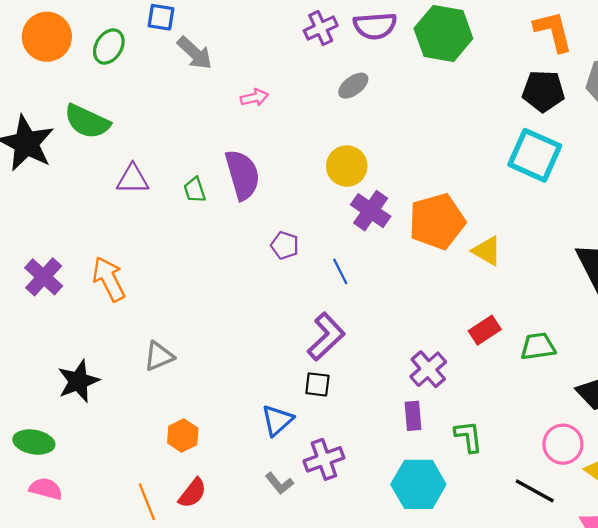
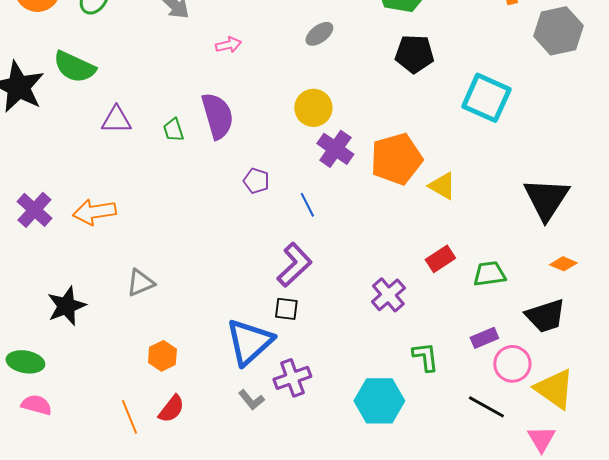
black pentagon: (543, 91) -> (414, 54), moved
orange arrow: (109, 279) -> (94, 212), turned -72
purple rectangle: (413, 416) -> (484, 338), moved, turned 72
blue triangle: (277, 420) -> (249, 342), size x1.6

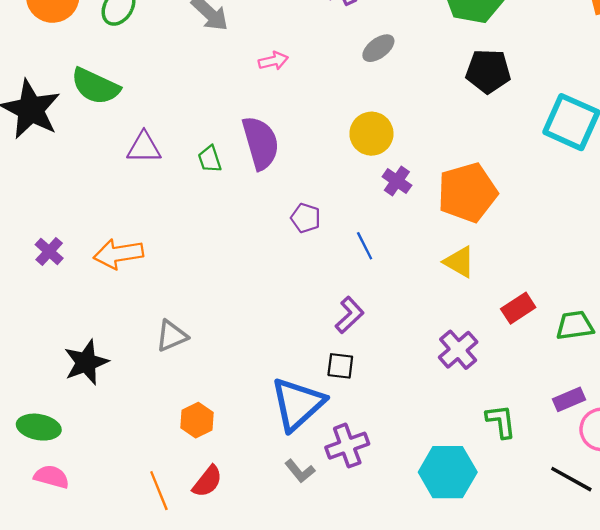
purple cross: (335, 149) -> (397, 181), size x0.7
yellow triangle: (442, 186) -> (459, 262), moved
purple cross: (34, 210) -> (49, 251), size x0.7
purple L-shape: (294, 265) -> (350, 315), size x0.7

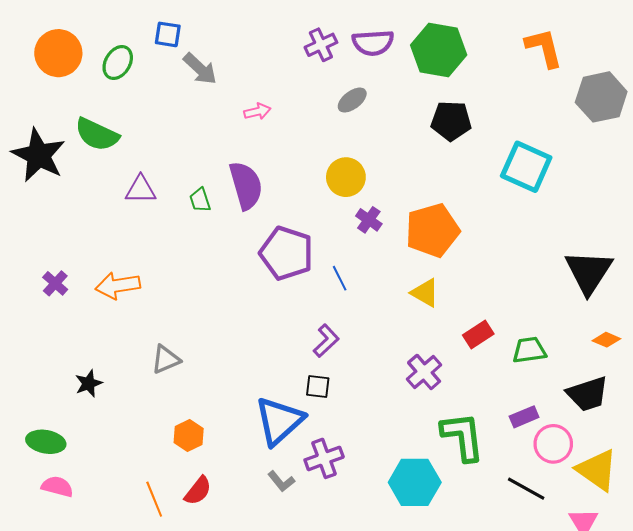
purple pentagon: (306, 218) -> (287, 253), size x2.0
black star: (86, 362) -> (89, 383), size x0.7
green L-shape: (501, 421) -> (463, 437), size x1.6

